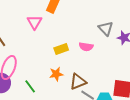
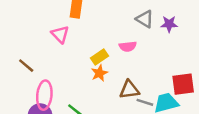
orange star: (56, 74) -> (99, 73), moved
brown triangle: (78, 82) -> (129, 90), turned 30

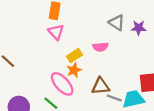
pink triangle: (60, 34) -> (56, 32), moved
pink ellipse: (44, 95) -> (62, 84), moved, turned -50

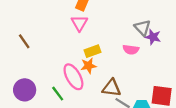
purple star: (139, 28) -> (153, 37), moved
pink semicircle: (100, 47) -> (131, 50), moved

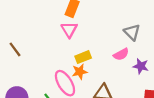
purple star: (153, 37) -> (141, 66), moved
pink semicircle: (131, 50) -> (121, 54), turned -35

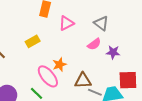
pink triangle: (69, 30) -> (66, 23), moved, turned 42
yellow rectangle: (83, 57) -> (33, 41), moved

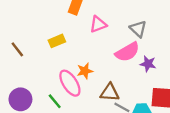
pink semicircle: (94, 44) -> (127, 52), size x1.5

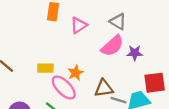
yellow rectangle: (57, 41) -> (45, 68), moved, turned 35

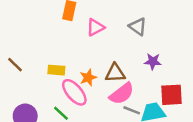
pink semicircle: (112, 46) -> (122, 94), moved
brown triangle: (104, 88) -> (115, 73), moved

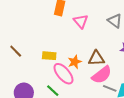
pink triangle: (95, 27) -> (81, 21), turned -42

